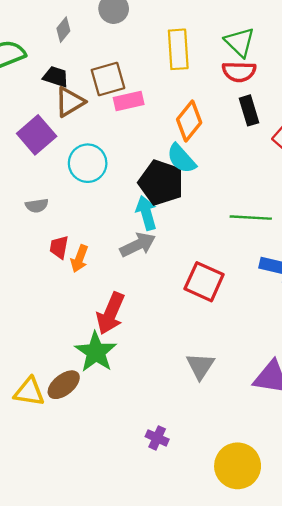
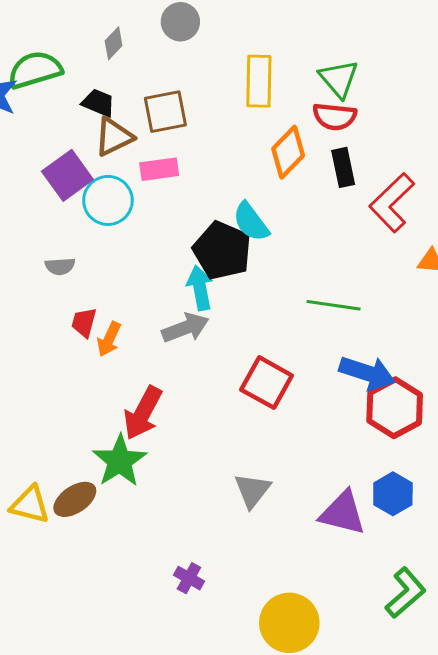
pink rectangle: (129, 101) -> (159, 169), moved
orange diamond: (189, 121) -> (288, 152), moved
cyan circle: (88, 163) -> (108, 200), moved

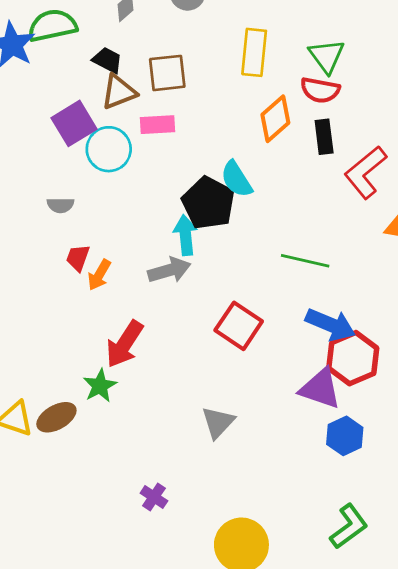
green star: (120, 461) -> (100, 386), size x0.7
purple triangle: (343, 513) -> (320, 389), moved

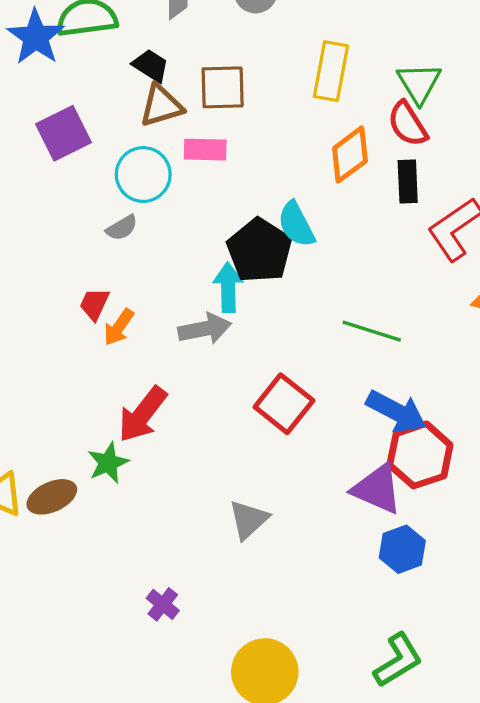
red semicircle: (320, 90) -> (408, 124), turned 42
purple square: (74, 123) -> (63, 133), moved
gray semicircle: (60, 205) -> (122, 228), moved, turned -36

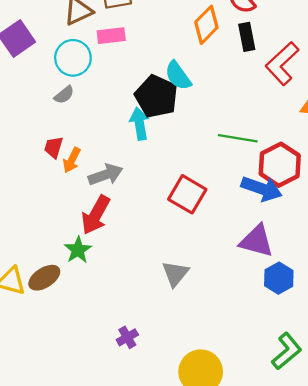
gray arrow: (205, 329) -> (106, 175), moved
red hexagon: (420, 455) -> (280, 165), moved
purple cross: (163, 604) -> (127, 337), turned 30

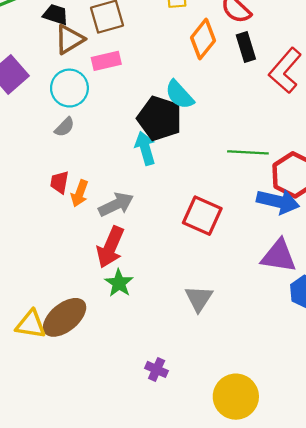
green star: (78, 250) -> (119, 283), moved
brown ellipse: (44, 278) -> (65, 317), size x1.4
purple cross: (127, 337) -> (157, 369), turned -30

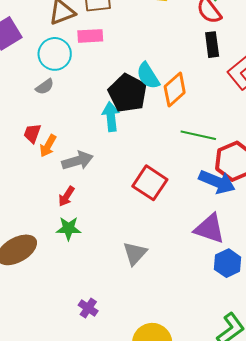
orange diamond: (203, 39) -> (175, 90), moved
red arrow: (110, 247) -> (66, 196), size x0.6
green star: (119, 283) -> (69, 228), turned 30

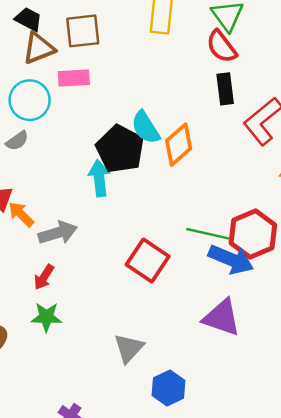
green line: (198, 135) -> (208, 234), moved
orange arrow: (48, 146) -> (21, 214), turned 105
blue hexagon: (228, 263) -> (168, 388), moved

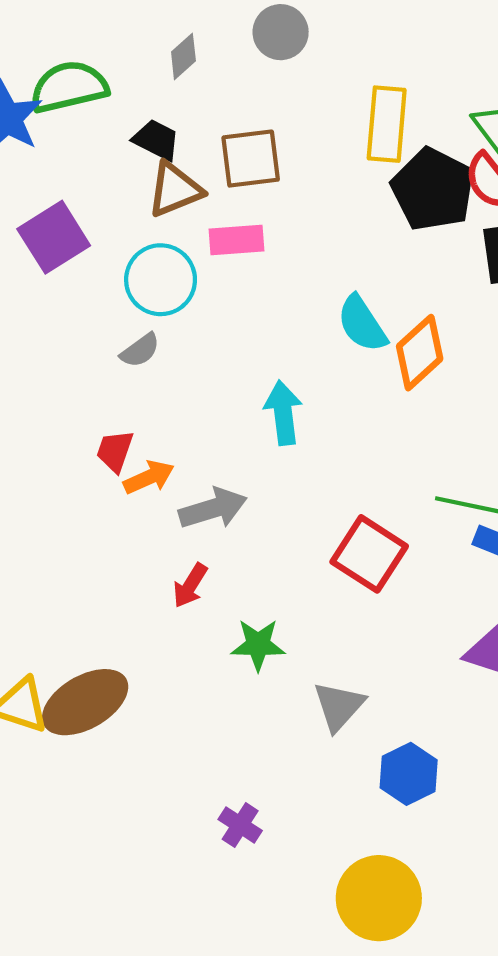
black pentagon: (120, 149) -> (433, 189), moved
orange arrow: (21, 214) -> (149, 477), turned 112
green star: (46, 317) -> (258, 645), moved

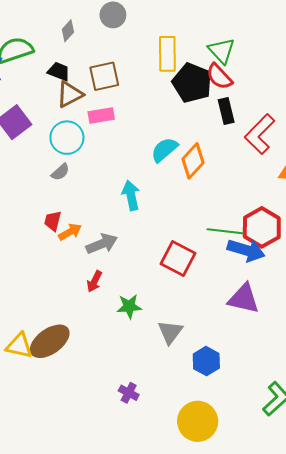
cyan semicircle: (362, 324) -> (164, 150), turned 88

